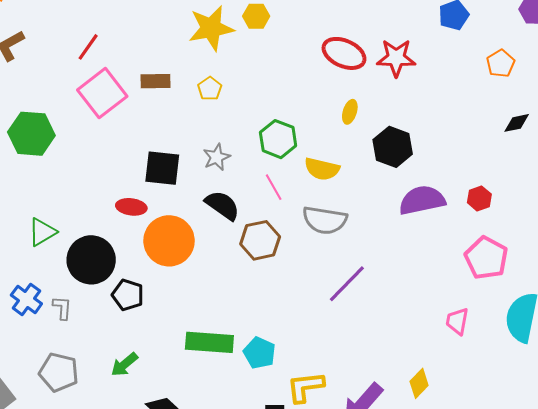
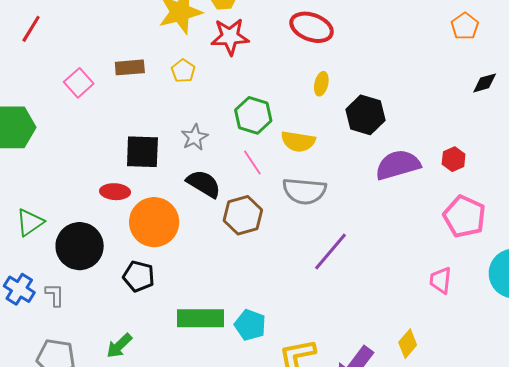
red line: (88, 47) -> (31, 29), moved
red star: (396, 58) -> (230, 37), moved
pink square: (102, 93) -> (79, 83), size x0.6
black pentagon: (128, 295) -> (139, 276), moved

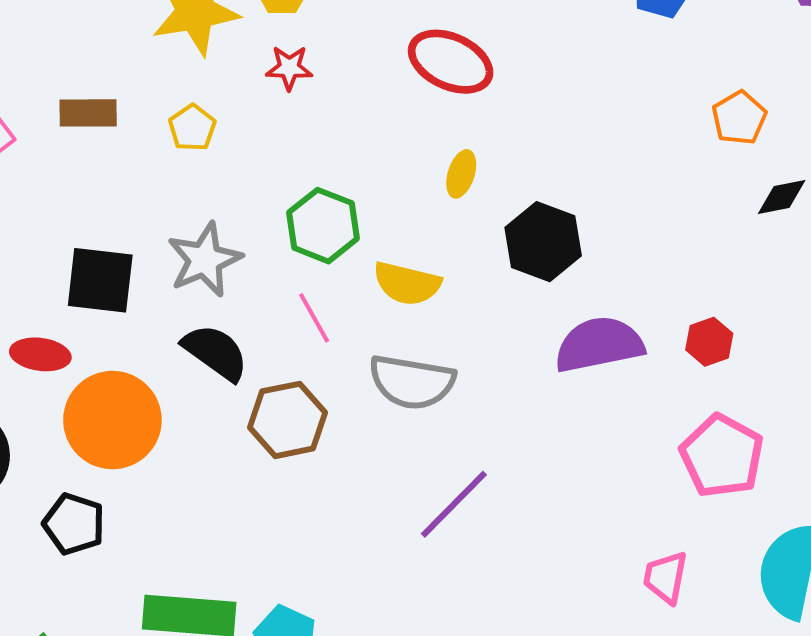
orange pentagon: (465, 26) -> (739, 118), moved
red star: (230, 37) -> (289, 68), size x0.6
gray star: (195, 137) -> (205, 260), size x1.4

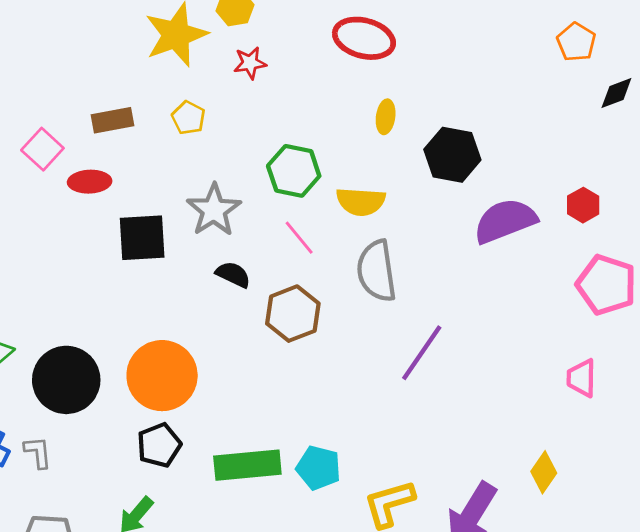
black semicircle: (215, 352) -> (233, 275), size x0.7
red ellipse: (40, 354) -> (90, 182), moved
gray semicircle: (412, 382) -> (377, 271), turned 82
orange circle: (112, 420) -> (162, 376), moved
black pentagon: (74, 524) -> (159, 445), moved, turned -30

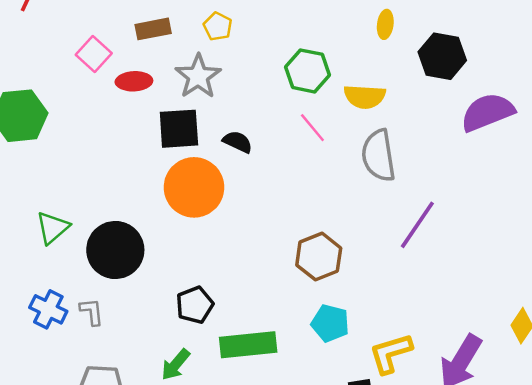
gray star: (214, 210) -> (198, 76), moved
black semicircle: (233, 275) -> (238, 142), moved
brown hexagon: (293, 314) -> (319, 257), moved
orange circle: (162, 376) -> (194, 187), moved
green rectangle: (247, 465) -> (248, 345), moved

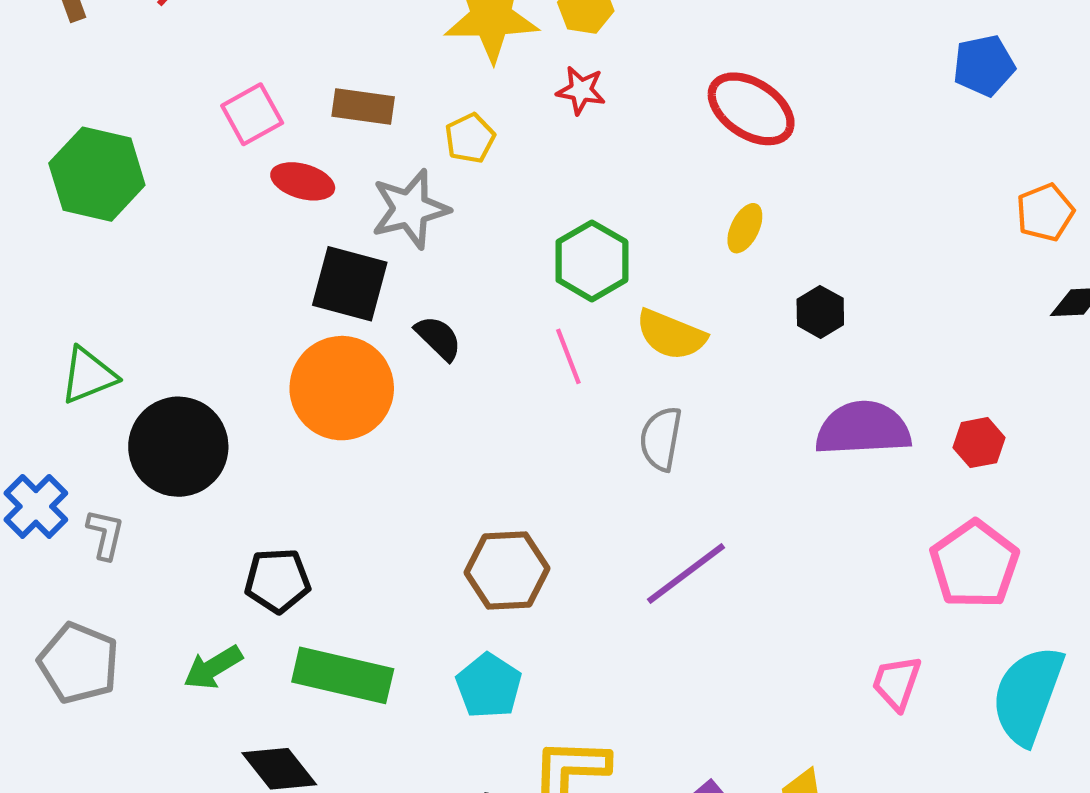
black hexagon: (442, 56) -> (820, 312), size x0.6
gray semicircle: (378, 156) -> (661, 439), size x0.7

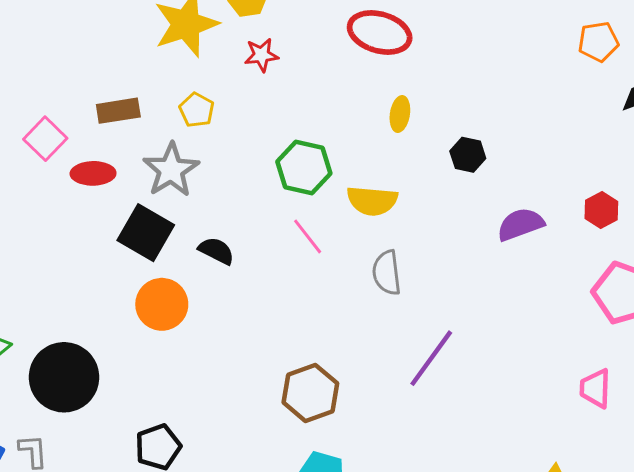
orange pentagon: (1045, 212) -> (598, 42), turned 30
black square: (350, 284) -> (146, 233), turned 32
orange circle: (342, 388) -> (162, 304), size x0.7
purple semicircle: (863, 428) -> (521, 224), size x0.7

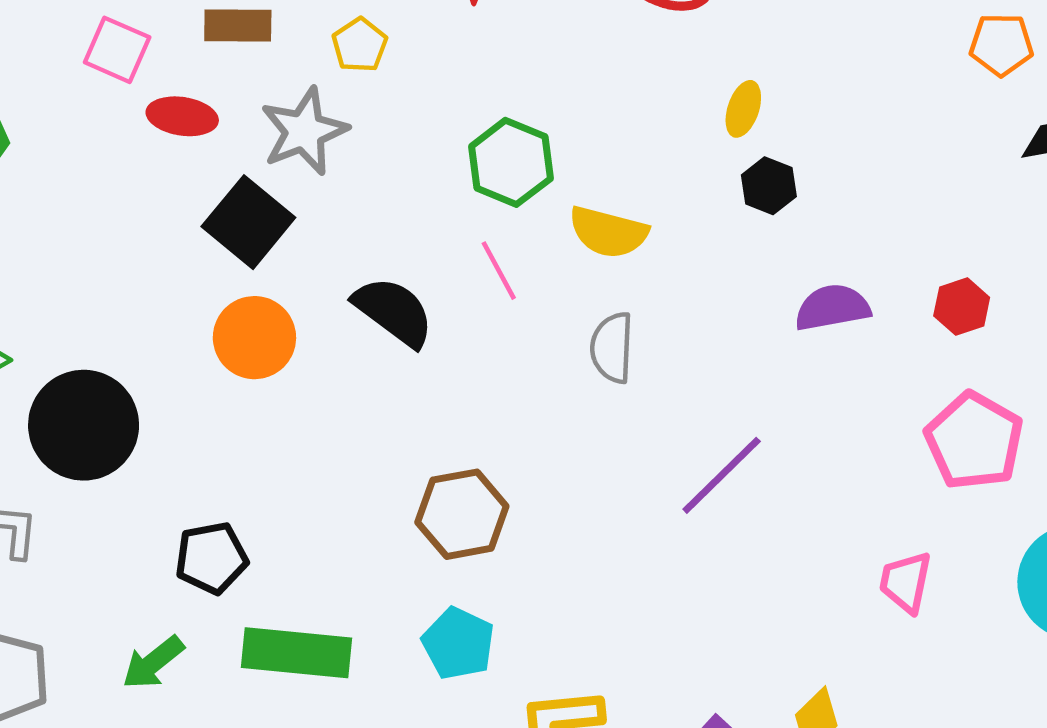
yellow ellipse: (400, 114) -> (743, 109), moved
pink square: (45, 139) -> (117, 50), turned -30
black semicircle: (216, 251) -> (394, 311), moved, size x1.5
purple line: (431, 358) -> (722, 475), moved

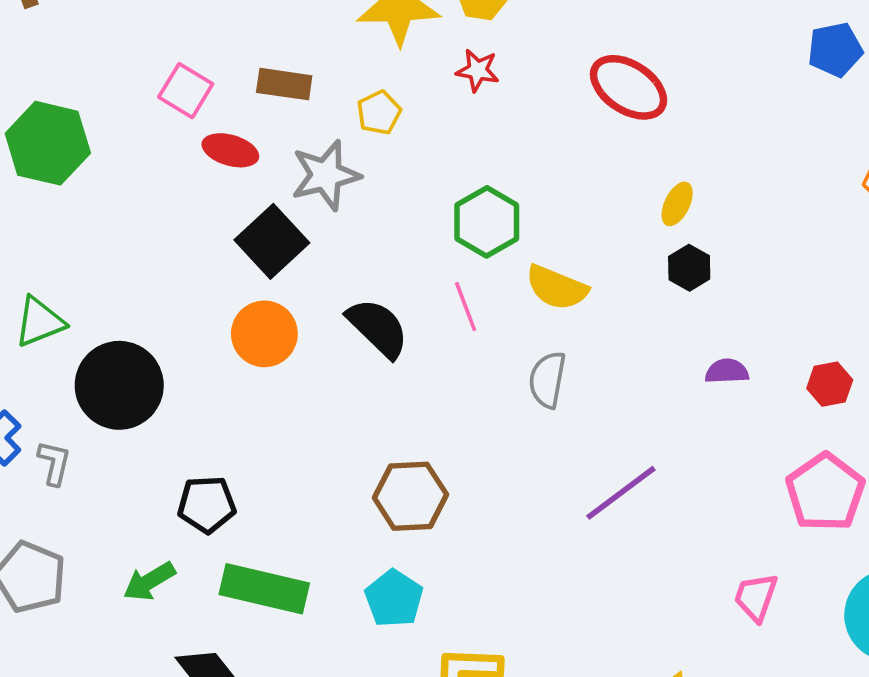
purple semicircle: (832, 308) -> (727, 371), size x0.7

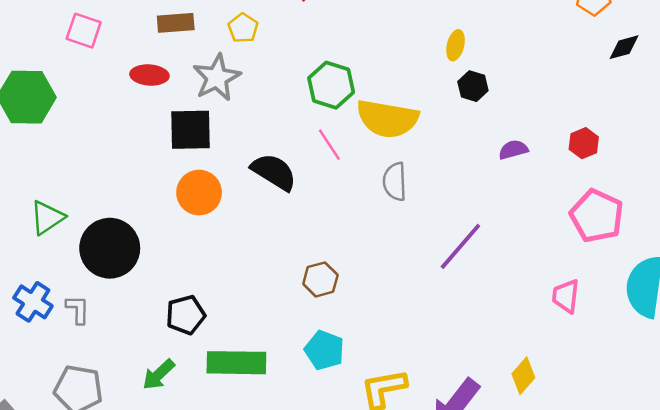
pink square: (186, 91) -> (84, 31), moved
black square: (272, 241) -> (190, 130), turned -36
yellow semicircle: (557, 288) -> (387, 119), size x1.4
brown hexagon: (410, 496) -> (320, 279), size x0.7

